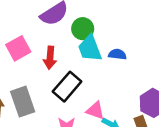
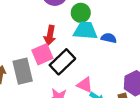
pink square: (18, 48) -> (42, 54), moved
cyan trapezoid: (90, 48) -> (85, 31), turned 110

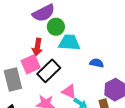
green circle: (81, 13) -> (56, 27), moved
blue semicircle: (109, 38) -> (97, 63), moved

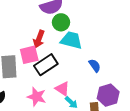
blue semicircle: (97, 63) -> (95, 65), turned 32

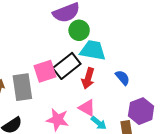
red arrow: (39, 39) -> (88, 78), moved
black rectangle: (46, 65) -> (67, 66), moved

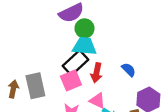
cyan trapezoid: (93, 50) -> (84, 46), moved
pink square: (45, 71) -> (71, 80), moved

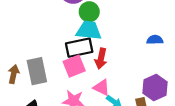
black rectangle: (75, 63) -> (79, 48), turned 30
blue semicircle: (129, 70) -> (155, 40), moved, turned -48

